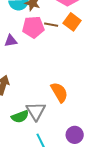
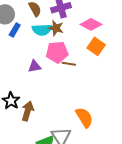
brown line: (51, 25) -> (69, 64), moved

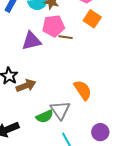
purple triangle: (35, 66) -> (31, 41), size x1.5
brown arrow: (28, 111) -> (26, 86), turned 54

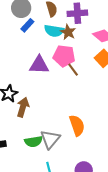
brown line: (65, 37) -> (73, 70), turned 32
brown arrow: (26, 86) -> (23, 107), turned -66

